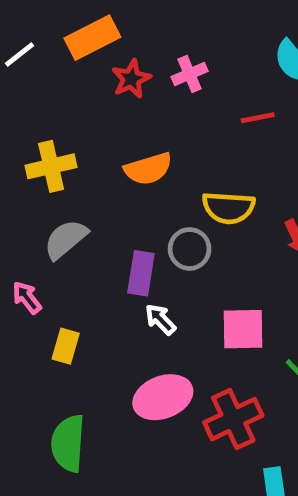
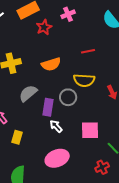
pink cross: (190, 74) -> (68, 14), moved
red line: (258, 118) -> (88, 51), moved
gray semicircle: (66, 239) -> (28, 93), moved
red cross: (233, 419) -> (102, 167), moved, size x0.6

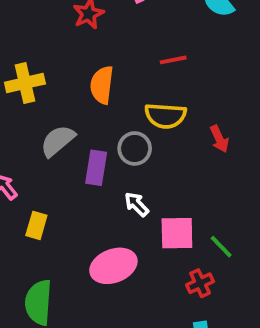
orange semicircle: (51, 64) -> (102, 85), turned 114
white arrow: (56, 126) -> (137, 204), moved
pink square: (90, 130) -> (177, 233), moved

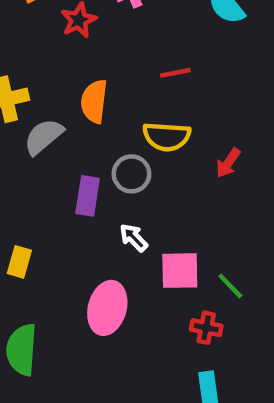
red arrow: (219, 139) -> (228, 163), turned 60
gray semicircle: (58, 141) -> (44, 137), moved
pink ellipse: (113, 266) -> (107, 308), turned -54
red cross: (200, 283) -> (206, 328), turned 36

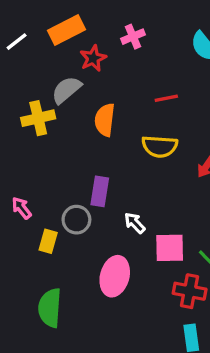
gray semicircle: (44, 137) -> (66, 90), moved
gray circle: (131, 174) -> (76, 220), moved
red cross: (206, 328) -> (190, 291), size x1.4

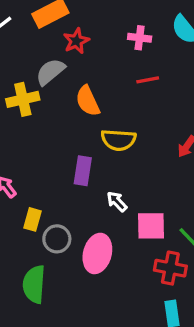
pink cross: (133, 37) -> (140, 38), moved, turned 30
orange semicircle: (105, 120) -> (88, 101), turned -32
yellow semicircle: (160, 146) -> (118, 140), moved
gray circle: (76, 220) -> (57, 239), moved

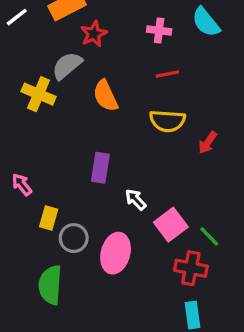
yellow cross: (23, 99) -> (39, 94), turned 36
yellow semicircle: (118, 140) -> (167, 121), moved
pink square: (151, 226) -> (171, 225), turned -36

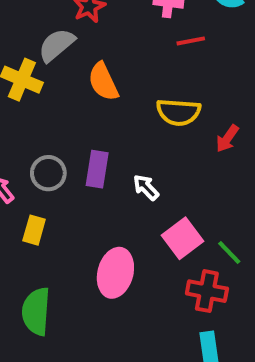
red line: (167, 74) -> (191, 41), moved
white arrow: (136, 200) -> (146, 187), moved
gray circle: (74, 238) -> (48, 173), moved

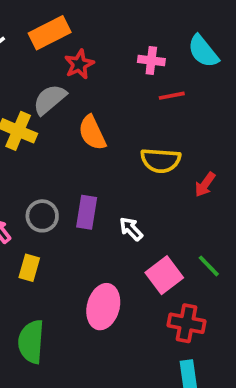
green line: (229, 252) -> (209, 266), moved

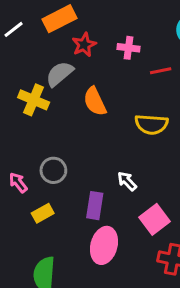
pink cross: (151, 61) -> (128, 48), moved
purple rectangle: (87, 212) -> (95, 206), moved
yellow rectangle: (29, 268) -> (43, 213), turned 45

